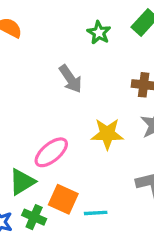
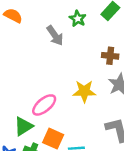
gray arrow: (71, 79) -> (55, 35), moved

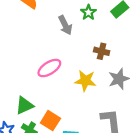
brown cross: (110, 56) -> (102, 51), moved
pink ellipse: (44, 105) -> (49, 68), moved

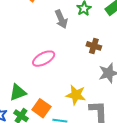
yellow star: (85, 81) -> (76, 95), moved

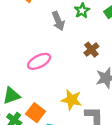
brown cross: (94, 46) -> (91, 50), turned 32

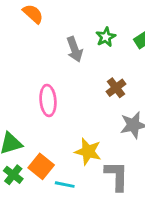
pink ellipse: (39, 61) -> (48, 100), turned -70

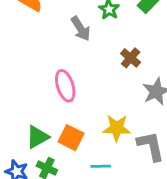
orange square: (41, 166) -> (71, 138), moved

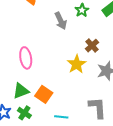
pink ellipse: (65, 86) -> (26, 58), moved
yellow star: (117, 128) -> (77, 64), moved, turned 30

